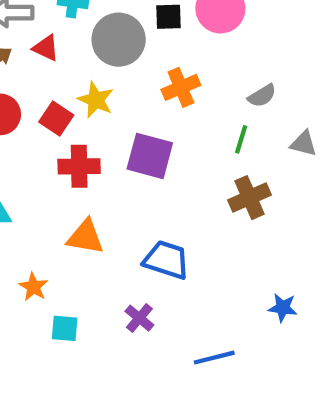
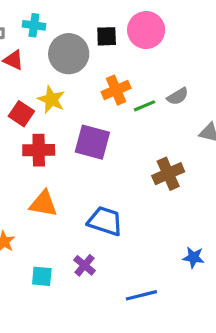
green line: (241, 139) -> (145, 106), moved, turned 50
cyan square: (65, 328) -> (42, 276), moved

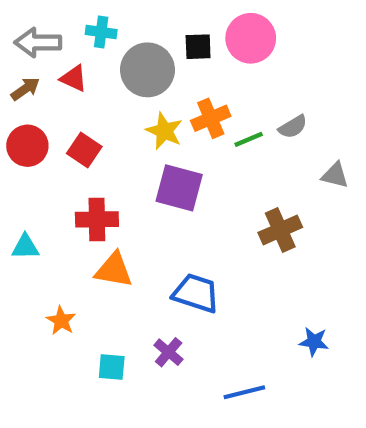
yellow star: (51, 99) -> (164, 131), moved
red cross: (39, 150) -> (97, 219), moved

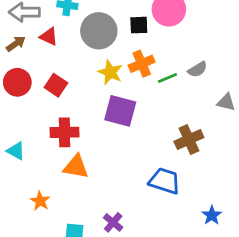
black square: (198, 47) -> (139, 25), moved
cyan triangle: (25, 247) -> (16, 151), turned 30
blue trapezoid: (196, 293) -> (165, 181), moved
blue star: (314, 342) -> (212, 215), turned 30

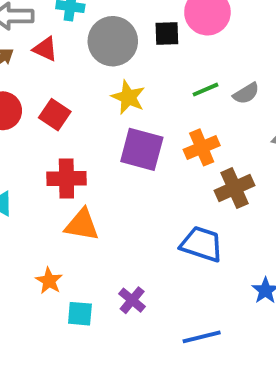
orange cross: (142, 64) -> (202, 147), moved
green line: (167, 78) -> (206, 90), moved
orange star: (40, 201) -> (49, 281), moved

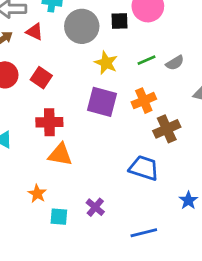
yellow star: (128, 97) -> (106, 63), moved

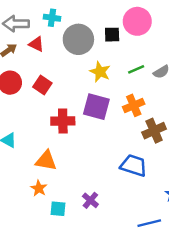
red cross: (49, 122) -> (63, 121), moved
orange triangle: (60, 155) -> (46, 161), moved
blue line: (144, 233) -> (149, 223), moved

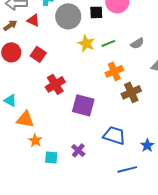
green line: (136, 69) -> (108, 43), moved
purple square: (96, 107) -> (83, 105), moved
red cross: (63, 121) -> (55, 84), turned -30
orange triangle: (46, 161) -> (25, 119), moved
blue trapezoid: (134, 165) -> (114, 135), moved

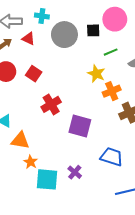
yellow star: (86, 43) -> (96, 74), moved
green line: (108, 43) -> (111, 52), moved
cyan square: (51, 157) -> (47, 179), size x1.6

